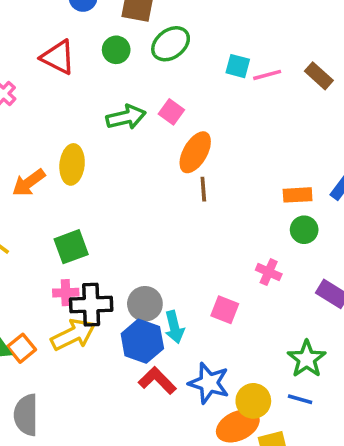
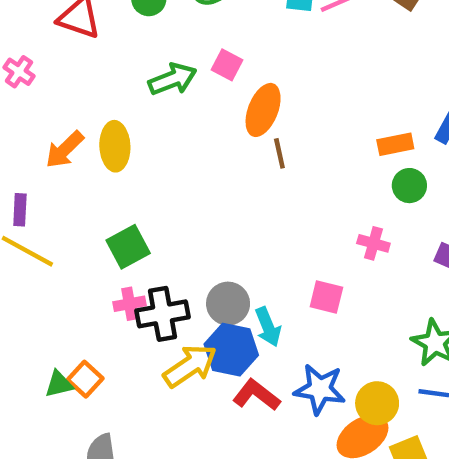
orange arrow: (29, 183) -> (65, 150), moved
yellow arrow: (73, 335) -> (190, 366), moved

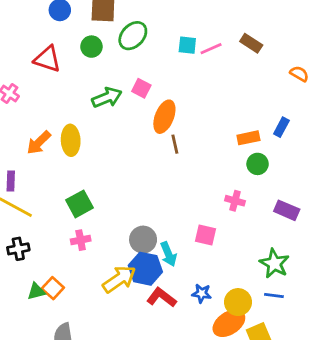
black cross: (163, 314) -> (18, 249), moved, size x0.7
blue star: (320, 389) -> (202, 293), size x0.6

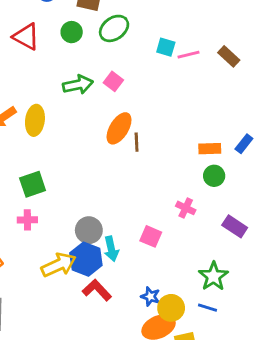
orange ellipse: (164, 117) -> (119, 128), moved
blue star: (202, 293) -> (150, 296), moved

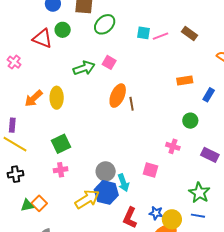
green circle: (72, 32) -> (63, 30), moved
orange rectangle: (210, 149) -> (185, 80), moved
red L-shape: (97, 290) -> (130, 218), moved, turned -105

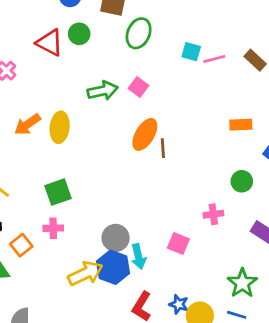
green ellipse: (105, 24) -> (139, 33), turned -30
pink cross: (173, 146) -> (213, 214), turned -32
orange square: (39, 203) -> (21, 245), moved

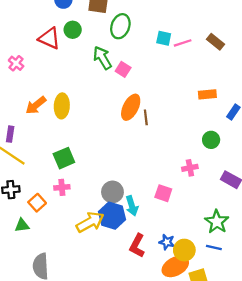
green arrow: (103, 91) -> (102, 58), moved, turned -105

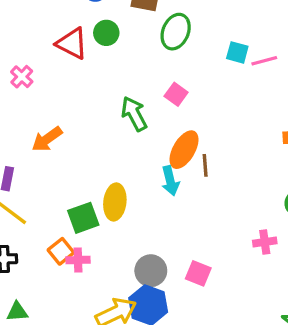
green arrow: (102, 58) -> (134, 114), moved
yellow ellipse: (62, 106) -> (115, 202), moved
pink square: (163, 193) -> (198, 273), moved
orange square: (37, 203) -> (61, 251), moved
cyan arrow: (132, 206) -> (170, 181), moved

